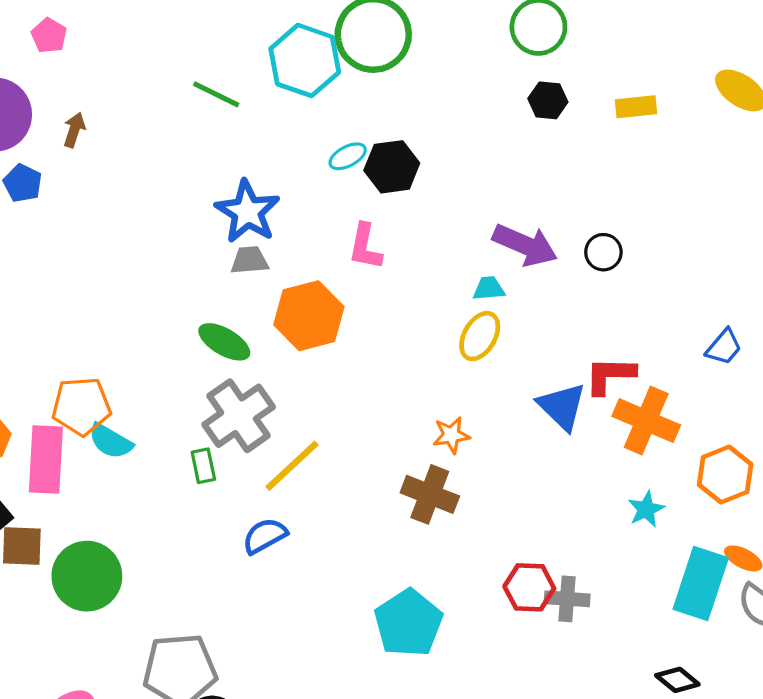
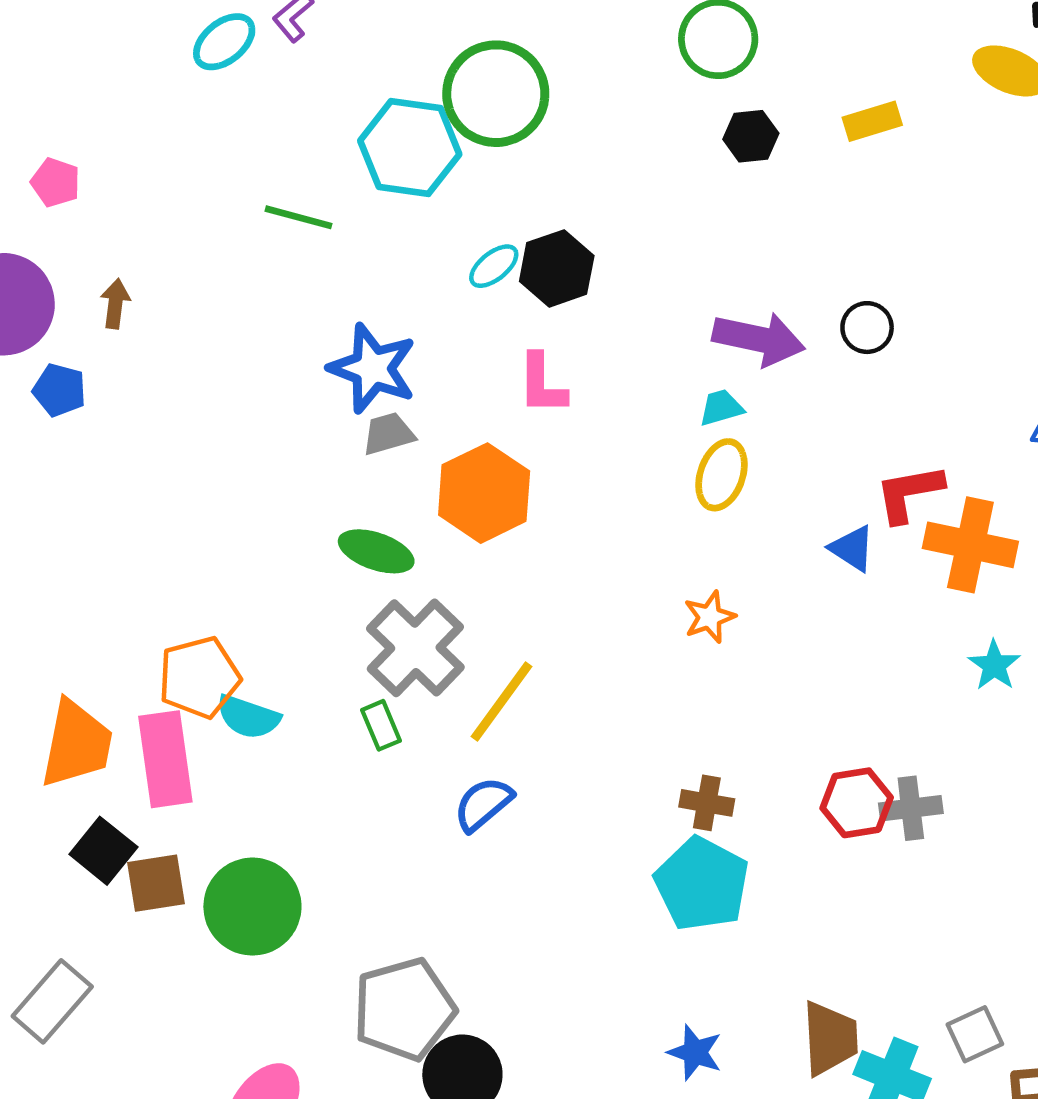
blue triangle: (562, 406) -> (852, 548), size x0.7
brown cross: (430, 494) -> (707, 803), moved, size x0.7

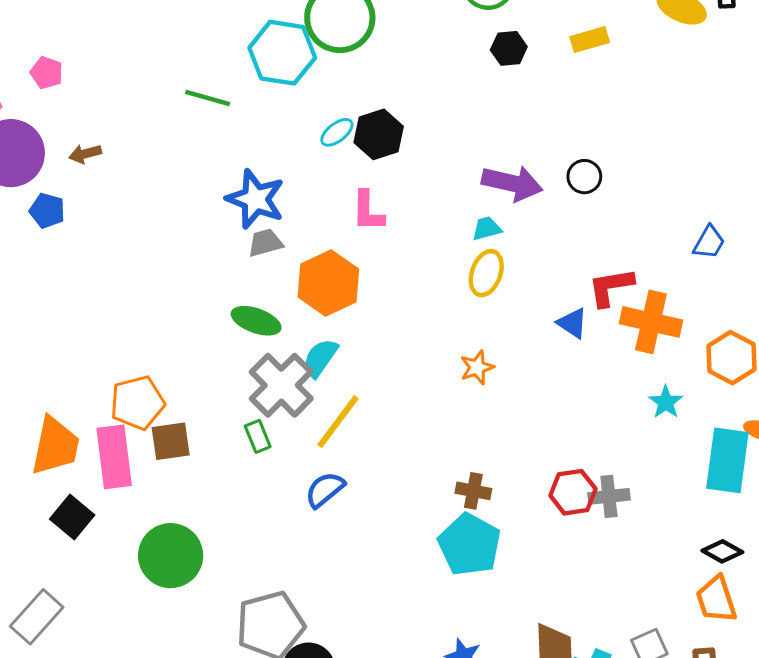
brown arrow: (115, 304) -> (85, 154), turned -112
cyan semicircle: (248, 717) -> (320, 358), moved, turned 105
brown square: (156, 883) -> (171, 441), moved

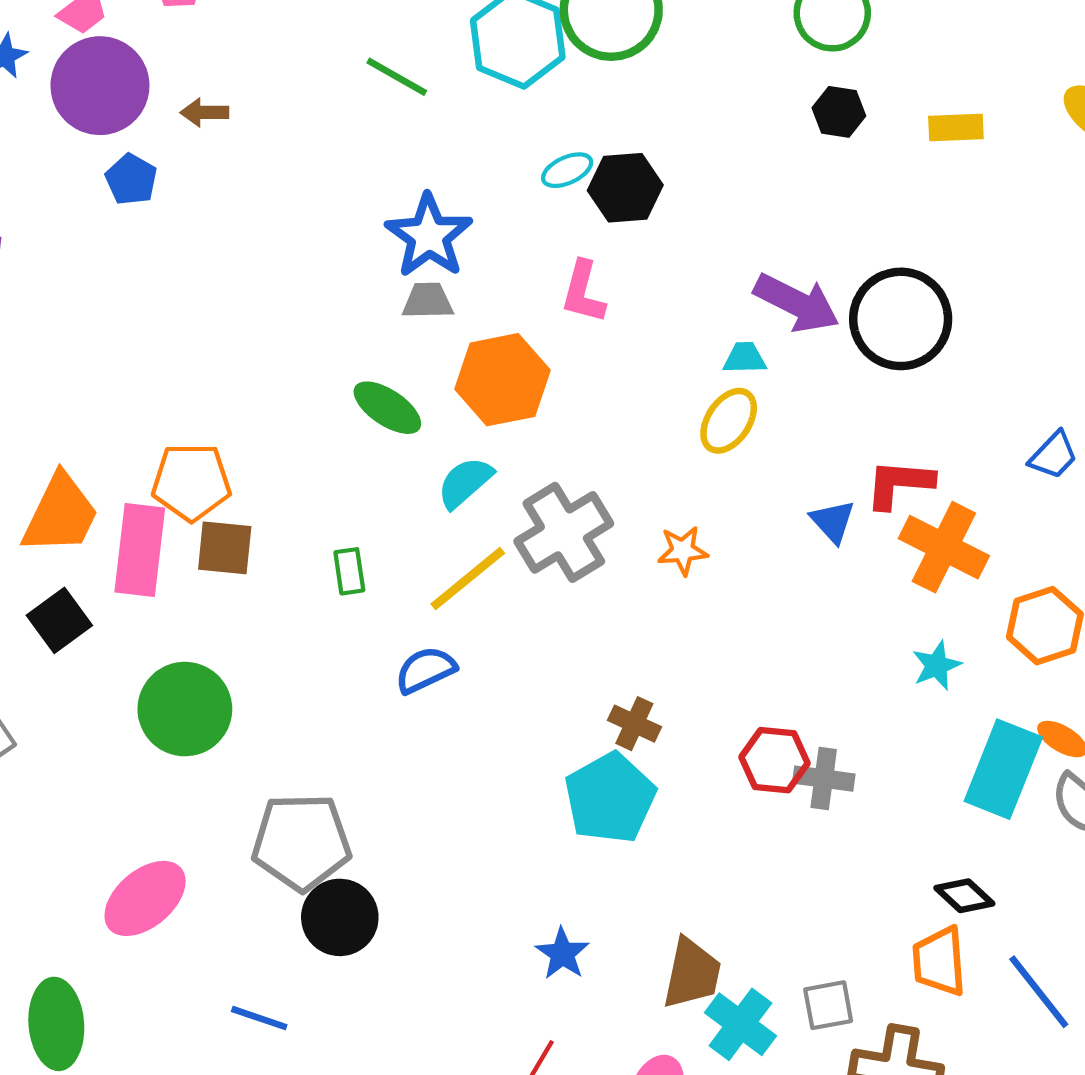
black circle: (584, 177) -> (901, 319), size x2.0
gray cross: (281, 385) -> (564, 532), moved

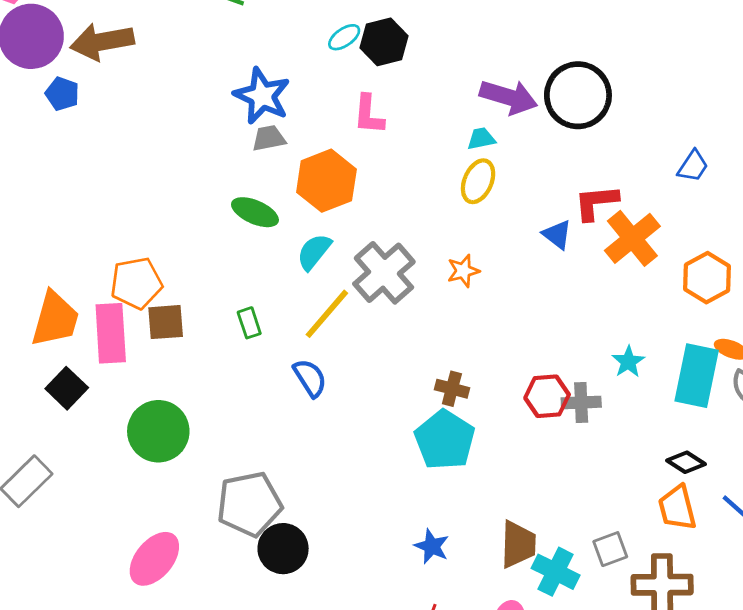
brown arrow: (204, 112) -> (102, 42), size x2.0
orange cross: (944, 547) -> (632, 238), turned 34
cyan star: (937, 665) -> (628, 362), moved
blue semicircle: (425, 670) -> (310, 378), turned 93

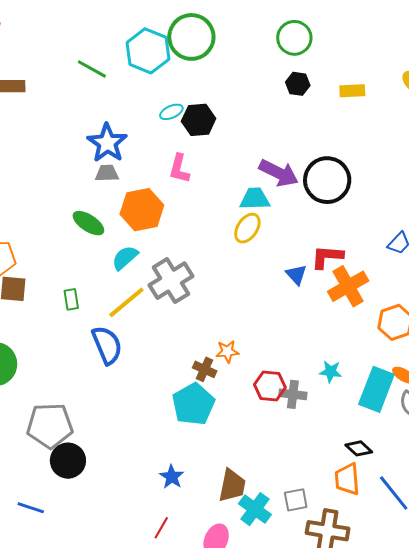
cyan trapezoid: (481, 139) -> (255, 199), size x1.5
orange star: (463, 271) -> (227, 351), moved
cyan star: (628, 362) -> (331, 372), turned 30
blue semicircle: (310, 378) -> (107, 345), size x1.4

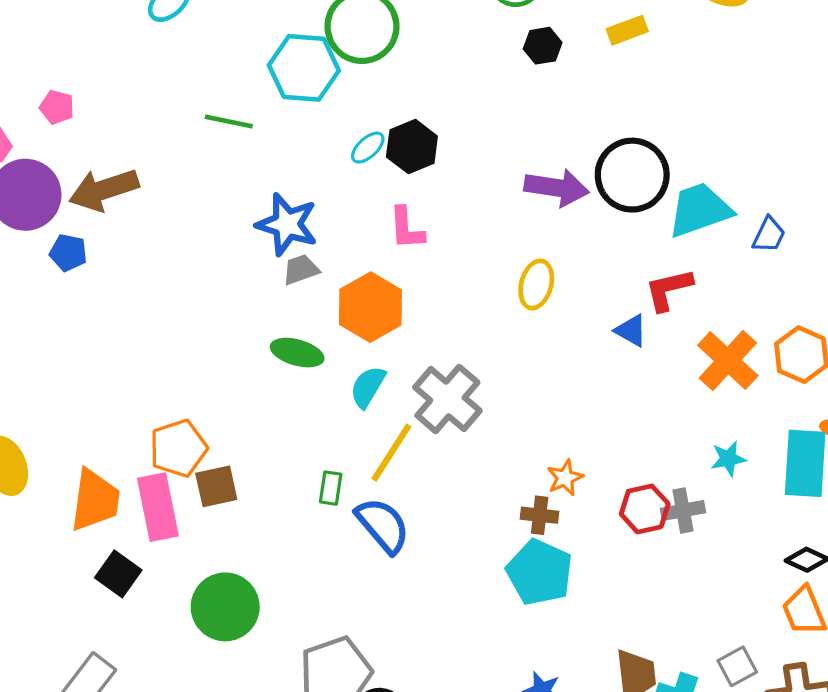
cyan trapezoid: (255, 199) -> (700, 210), moved, size x1.4
orange cross: (348, 286) -> (728, 360), moved
green rectangle: (71, 299) -> (331, 488), moved, turned 35

